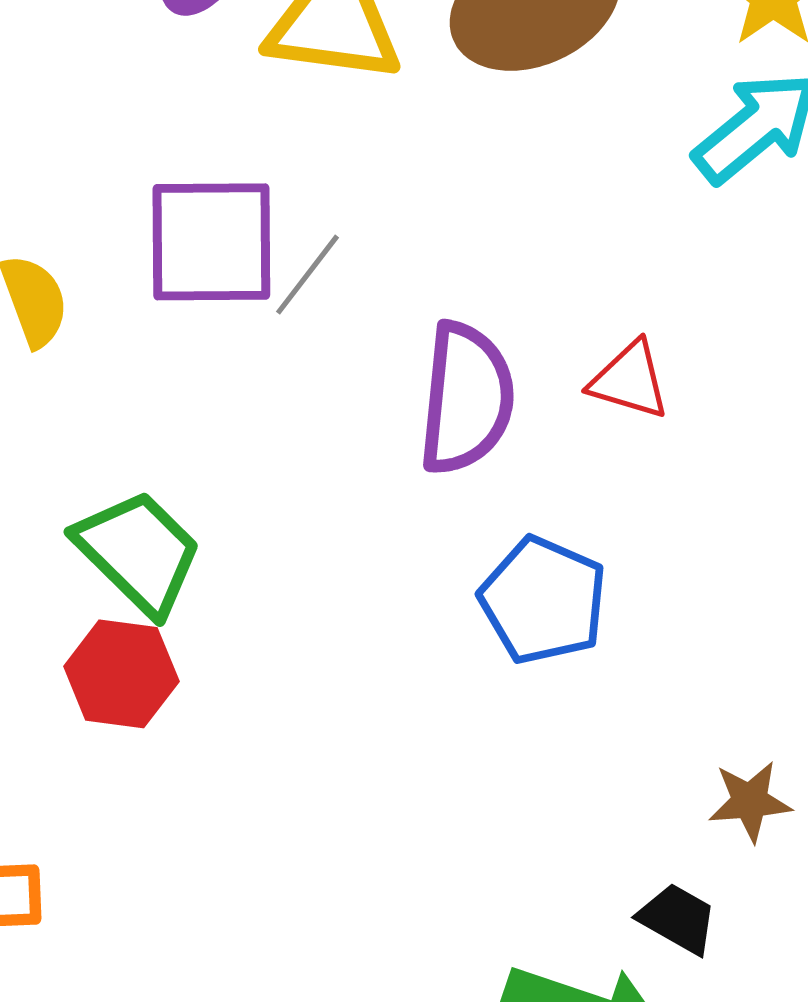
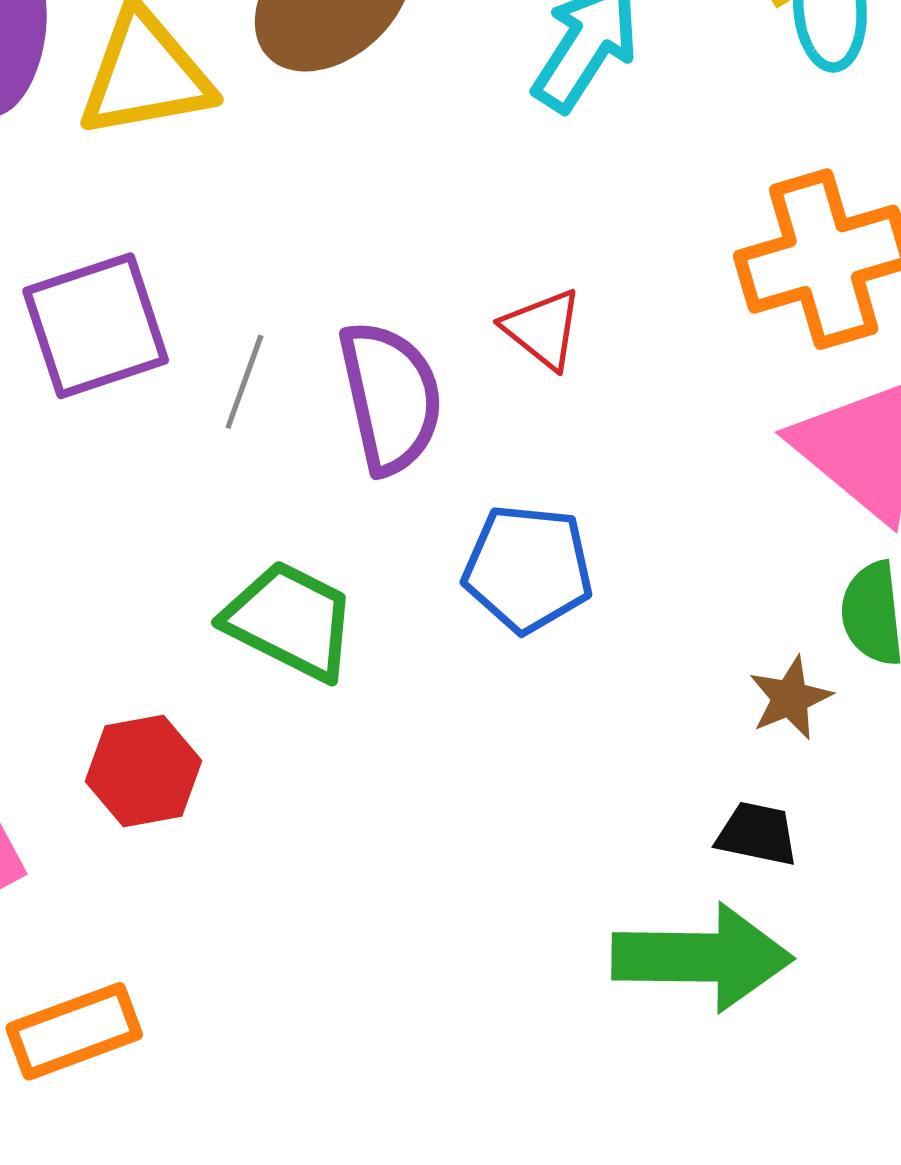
gray line: (307, 275) -> (244, 382), moved
red triangle: (630, 380) -> (543, 329), turned 40
green trapezoid: (139, 552) -> (290, 621), moved

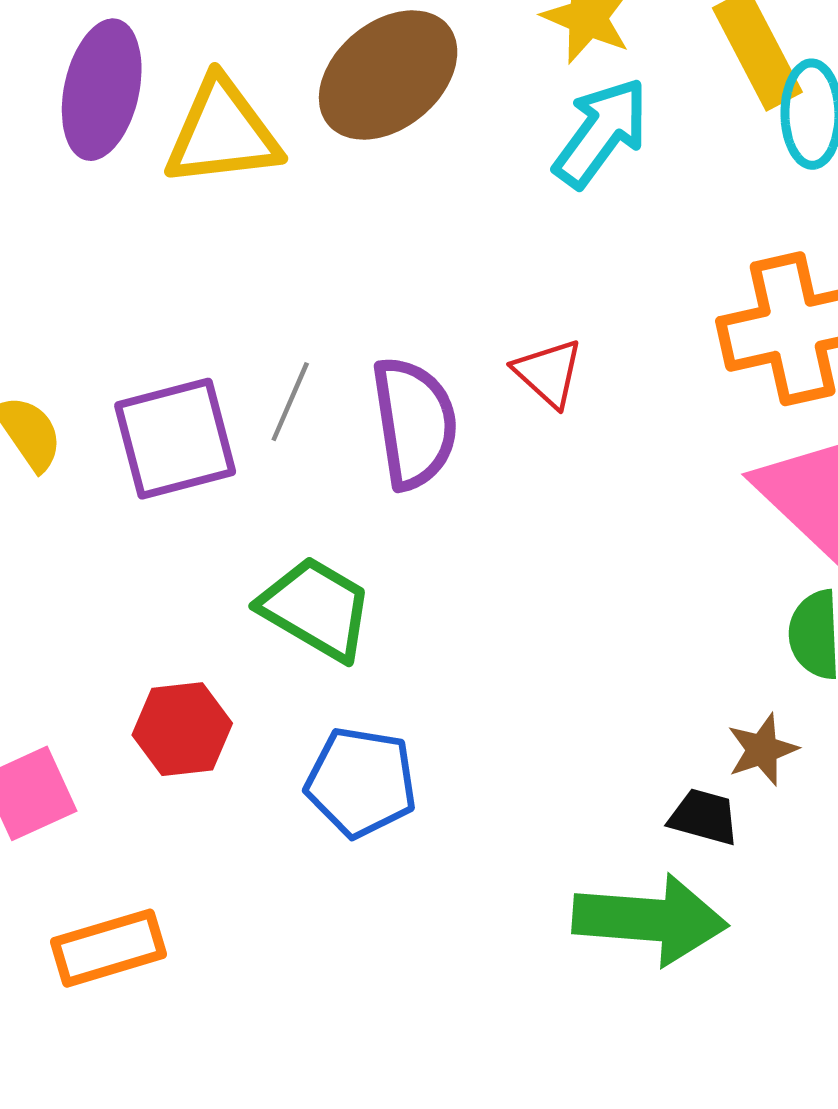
purple square: (96, 326) -> (175, 439), moved
blue pentagon: (528, 568) -> (361, 782), moved
brown star: (790, 698) -> (762, 750), moved

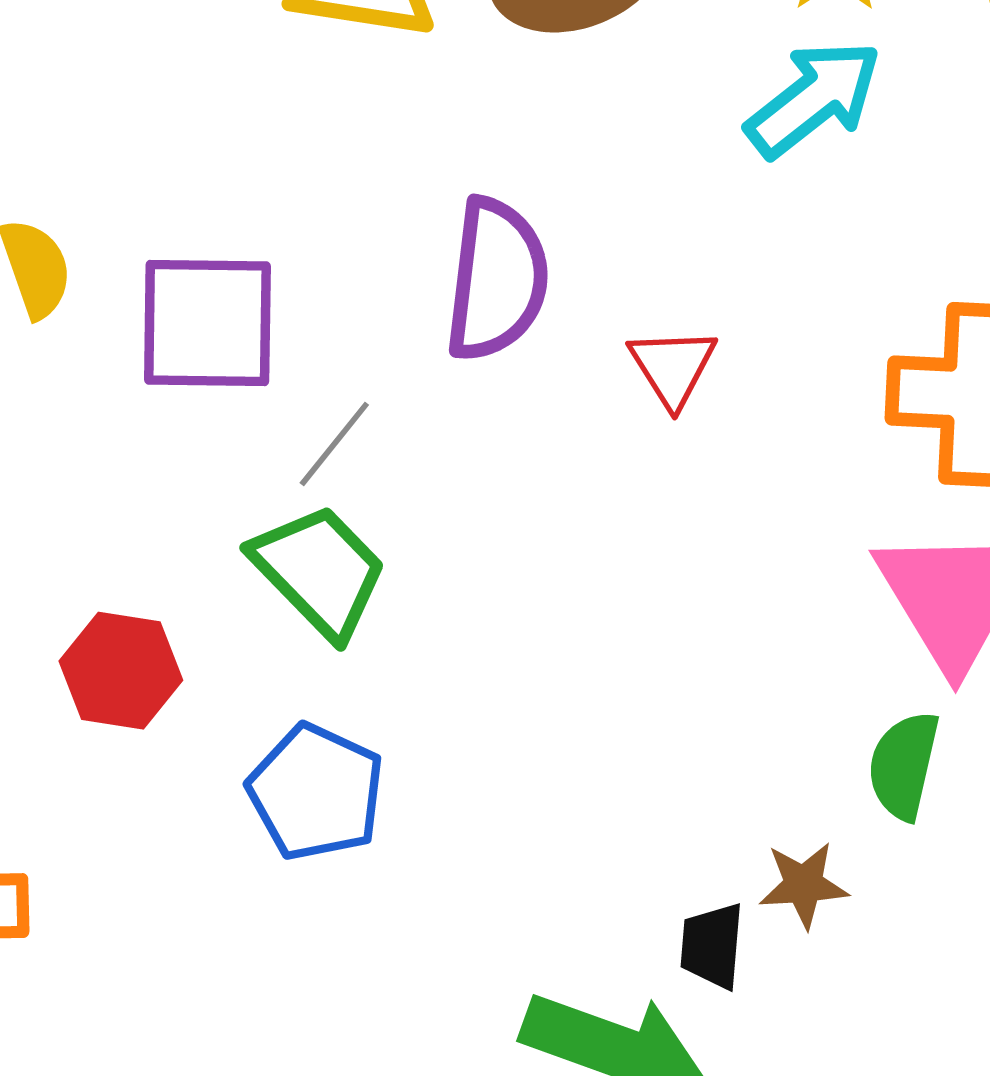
gray line: (290, 402) -> (334, 444), moved
purple semicircle: (414, 423) -> (497, 280), moved
black trapezoid: (704, 817) -> (712, 946), turned -116

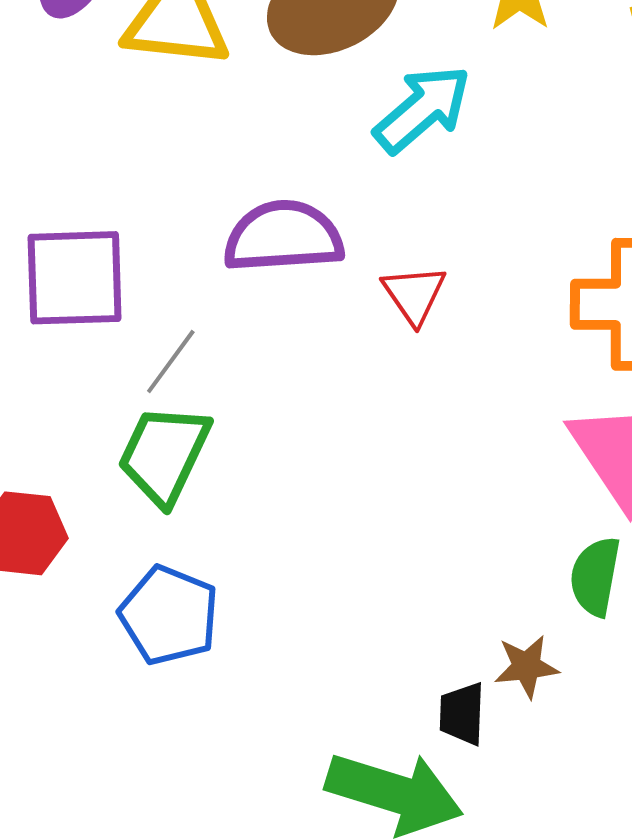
cyan arrow: (814, 99) -> (422, 109), moved
purple semicircle: (497, 280) -> (283, 237), turned -98
green trapezoid: (319, 571) -> (164, 454), turned -108

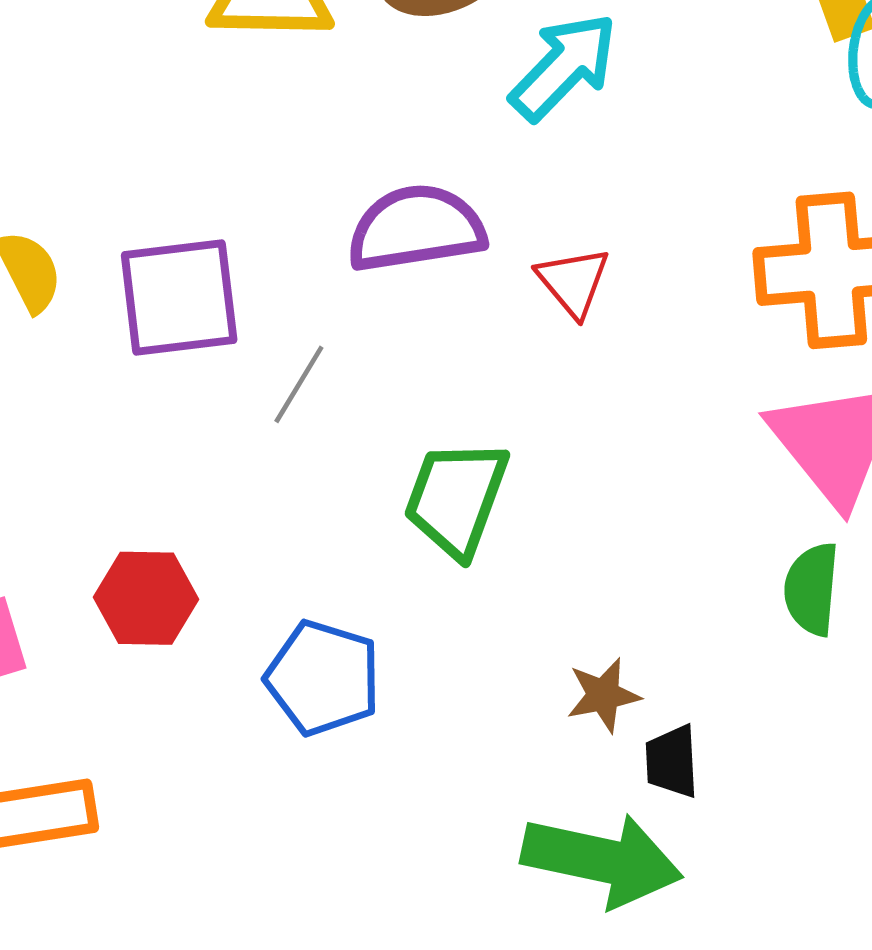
green trapezoid: (164, 454) -> (456, 498), moved
brown star: (526, 666) -> (603, 695), moved

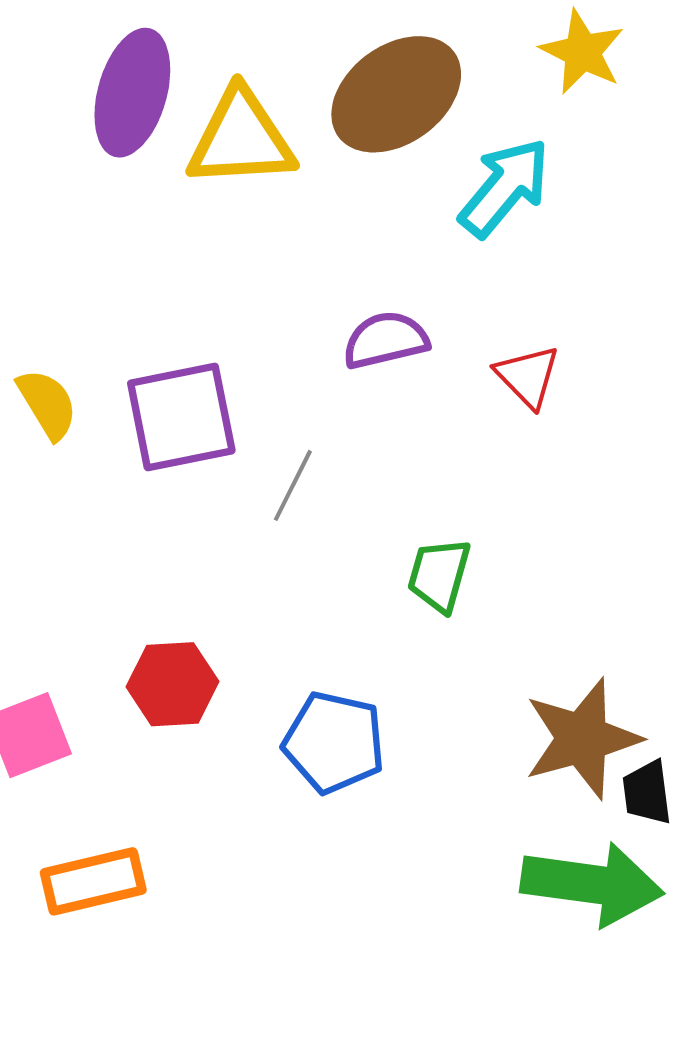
purple semicircle: (416, 228) -> (386, 340), size x0.7
green trapezoid: (456, 498) -> (439, 575), size x0.7
brown star: (603, 695) -> (582, 739), size x1.8

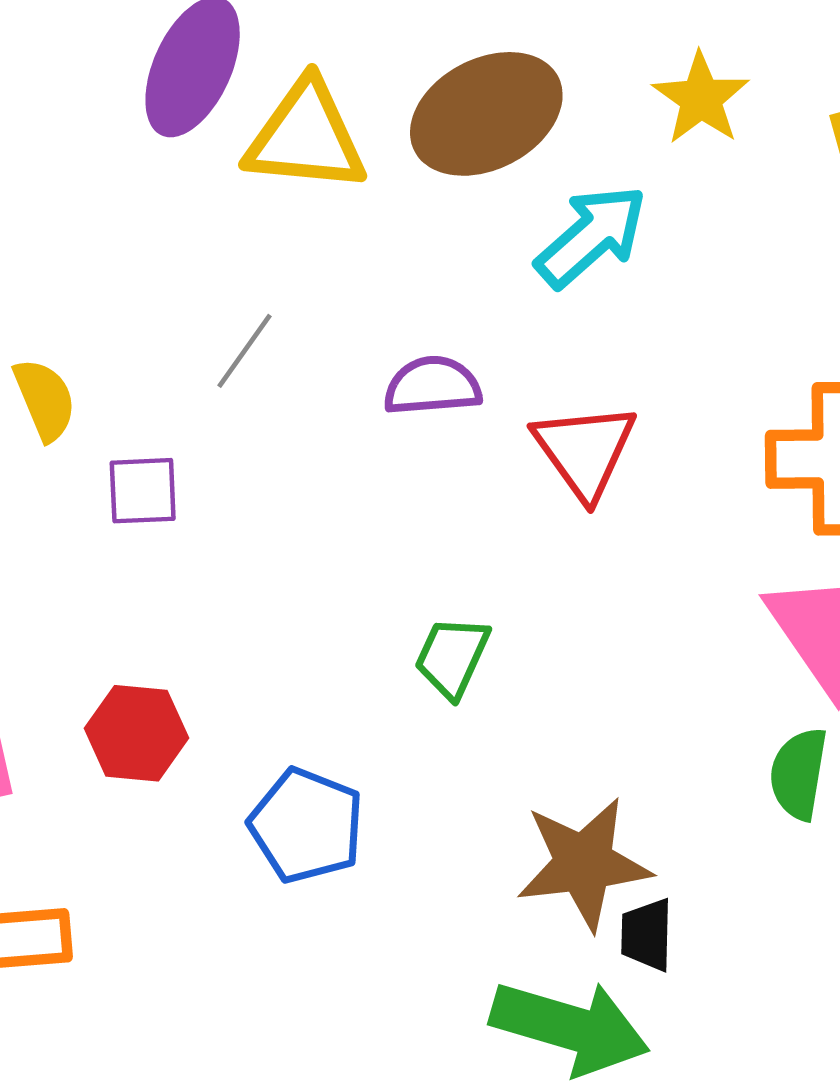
red triangle: (528, 376) -> (585, 451), size x1.4
purple square: (181, 417) -> (143, 491), moved, size x0.6
gray line: (293, 485) -> (244, 351), moved

